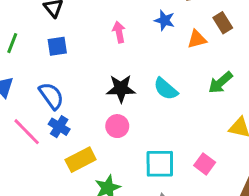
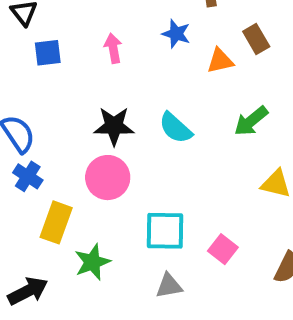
blue square: (57, 46) -> (48, 53), moved
pink circle: (117, 126) -> (108, 178), size x1.4
yellow rectangle: (81, 160) -> (56, 222), turned -44
pink square: (205, 164) -> (223, 249), moved

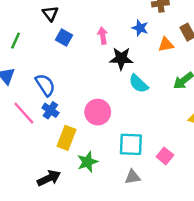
blue square: (48, 53) -> (64, 37), turned 35
black star: (114, 126) -> (121, 58), moved

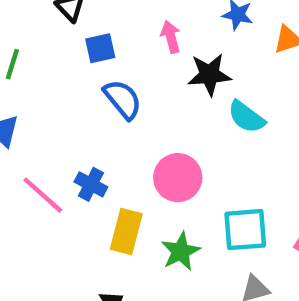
blue square: (64, 37) -> (100, 48), turned -35
blue semicircle: (45, 85) -> (123, 99), moved
green star: (87, 162) -> (181, 251), moved

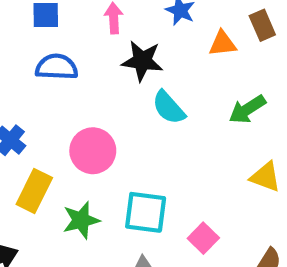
blue semicircle: (123, 99) -> (57, 67), turned -60

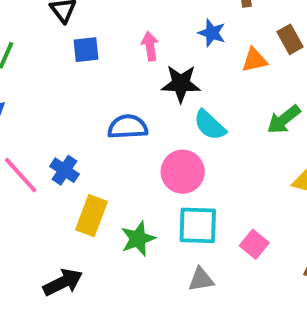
blue semicircle: (57, 67) -> (128, 127), moved
pink circle: (93, 151) -> (183, 172), moved

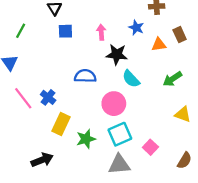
cyan square: (198, 225) -> (120, 134), turned -30
gray triangle: (201, 279) -> (119, 164), size x1.5

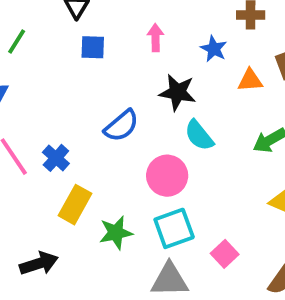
pink arrow: (101, 32) -> (155, 38), moved
blue semicircle: (85, 76) -> (121, 126), turned 135

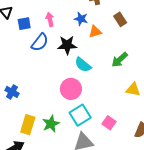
blue square: (93, 47) -> (24, 24), moved
orange triangle: (250, 80) -> (95, 32), moved
blue semicircle: (121, 126) -> (40, 42), moved
yellow rectangle: (75, 205) -> (28, 125), moved

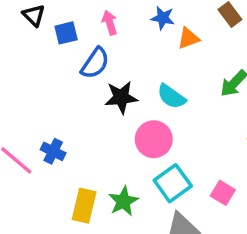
black star: (67, 45) -> (121, 97), moved

